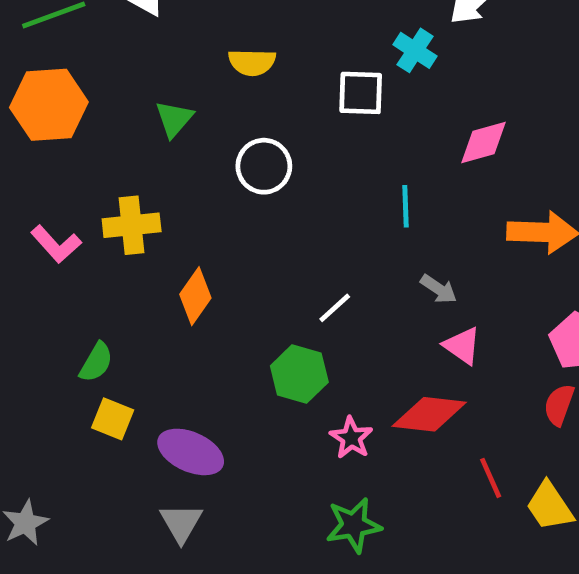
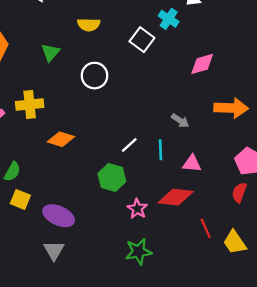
white square: (361, 93) -> (142, 40), turned 35
cyan line: (406, 206) -> (161, 150), moved
gray arrow: (439, 289) -> (180, 121), moved
orange diamond: (195, 296) -> (61, 139), turned 72
pink triangle: (462, 346) -> (192, 164), turned -30

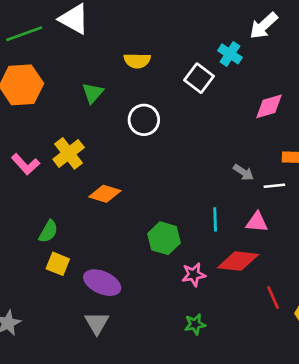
yellow cross: (30, 104) -> (69, 153), turned -32
white line: (129, 145) -> (274, 186), moved, turned 36
cyan line: (161, 150) -> (215, 219), moved
pink star: (137, 209) -> (194, 275), turned 30
green star: (139, 252) -> (195, 324), size x0.7

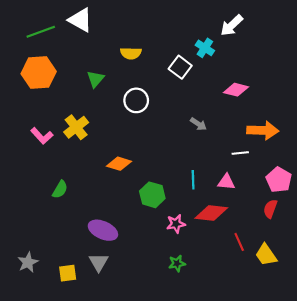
pink diamond: (269, 106) -> (236, 90), turned 30
gray arrow: (243, 172) -> (198, 124), moved
orange diamond: (105, 194) -> (119, 164), moved
yellow square: (58, 264) -> (68, 273), moved, turned -30

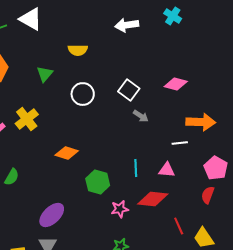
white arrow: (232, 25) -> (127, 25), moved, turned 35
cyan cross: (205, 48) -> (173, 16), moved
white square: (180, 67) -> (129, 90), moved
purple ellipse: (103, 230) -> (52, 215), turned -68

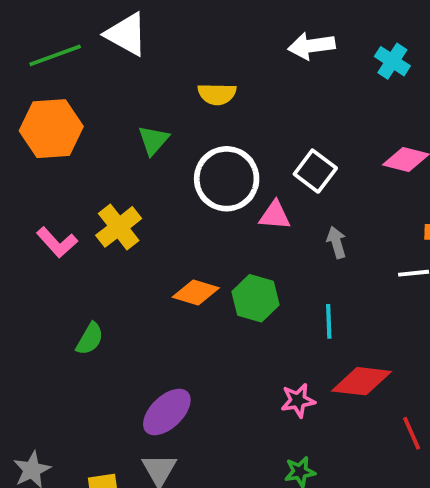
cyan cross: (173, 16) -> (392, 61), moved
white circle: (83, 94) -> (227, 179), size x1.4
gray arrow: (141, 116) -> (336, 242), moved, turned -140
pink triangle: (167, 170) -> (275, 215), moved
green hexagon: (98, 182) -> (256, 298), moved

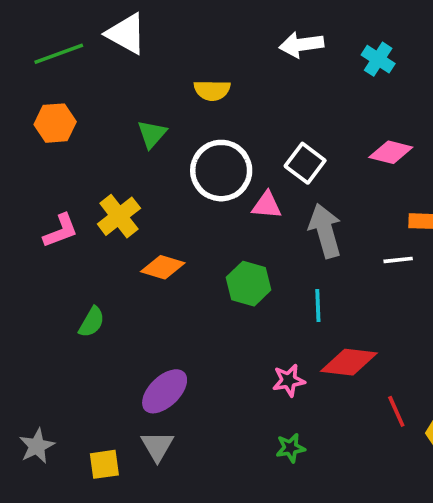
orange hexagon: (51, 129) -> (55, 123), size x0.7
pink L-shape: (57, 242) -> (61, 231), turned -69
gray arrow: (336, 242) -> (325, 231), size x1.8
orange diamond: (196, 292) -> (163, 267), moved

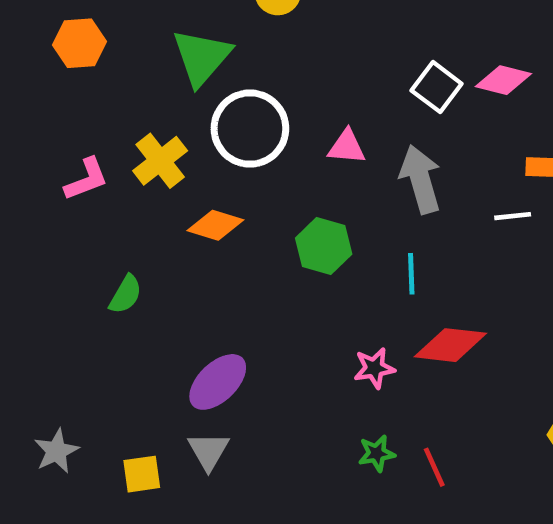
green triangle: (152, 134) -> (202, 57), size x1.6
white square: (305, 163) -> (437, 87), moved
white circle: (221, 171) -> (250, 129), moved
red line: (396, 411) -> (434, 467), moved

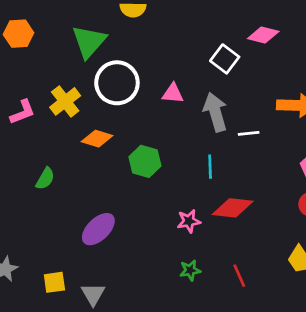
pink diamond: (503, 80) -> (263, 35), moved
white line: (513, 216) -> (249, 133), moved
green hexagon: (324, 246) -> (145, 161), moved
gray triangle: (208, 451) -> (93, 294), moved
red line: (434, 467) -> (239, 276), moved

